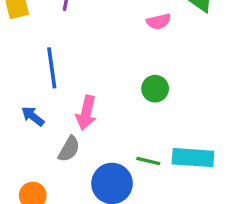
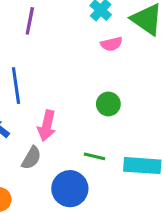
green line: (148, 161) -> (94, 156), moved

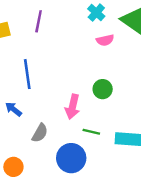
pink arrow: (47, 126) -> (72, 107), moved

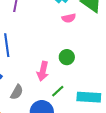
green line: (91, 132) -> (58, 91), turned -56

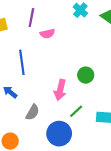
pink semicircle: (69, 18) -> (47, 34), moved

